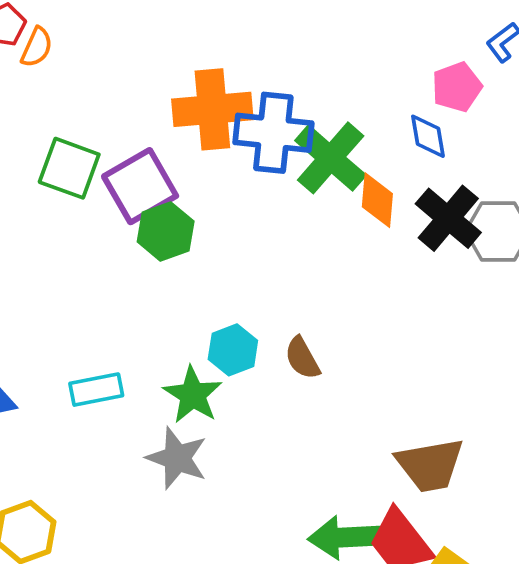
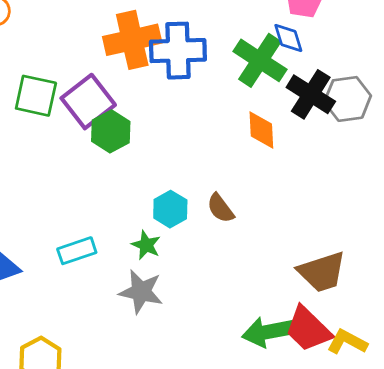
green cross: (331, 158) -> (260, 60), moved
orange diamond: (377, 200) -> (261, 130), moved
green star: (193, 395) -> (146, 245), size x0.7

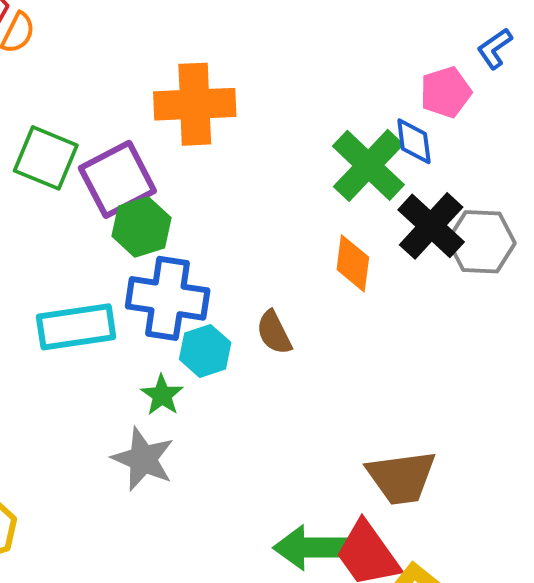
blue cross: (178, 51) -> (168, 298), moved
brown semicircle: (220, 208) -> (274, 333), moved
cyan rectangle: (77, 251) -> (76, 327), moved, size x1.4

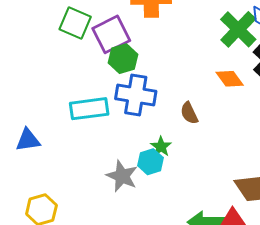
orange diamond: (353, 263) -> (230, 79), turned -44
cyan hexagon: (205, 351) -> (150, 162), moved
green star: (162, 395) -> (161, 147), moved

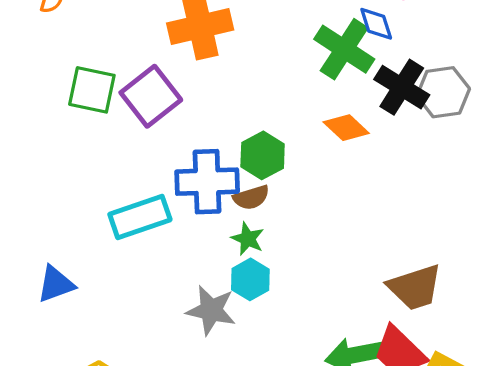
green hexagon: (123, 59) -> (263, 155), moved
brown semicircle: (189, 113) -> (251, 197), moved, turned -70
green star: (161, 147) -> (248, 239), moved

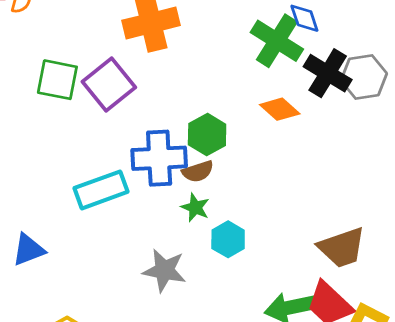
cyan hexagon: (250, 279) -> (228, 239), moved

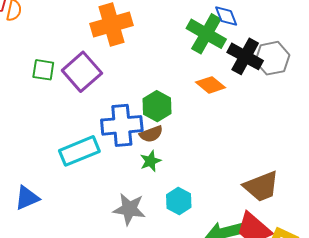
green square: (57, 80) -> (43, 70), size x0.7
green star: (195, 207) -> (150, 161), turned 30
cyan hexagon: (228, 239) -> (179, 201), moved

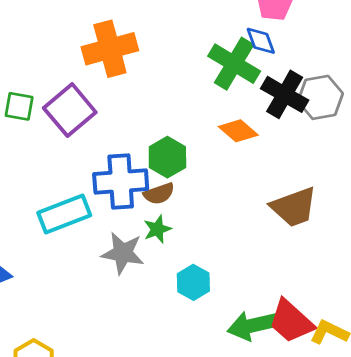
brown trapezoid: (261, 186) -> (294, 207), moved
gray star: (129, 209) -> (123, 253), moved

